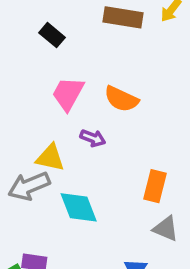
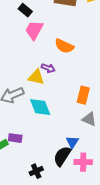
pink trapezoid: (68, 94) -> (34, 30), moved
yellow triangle: (50, 158) -> (36, 77), moved

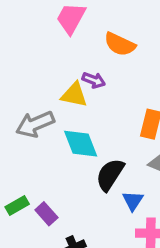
purple rectangle: (15, 138) -> (46, 214), moved, turned 40
black semicircle: (62, 156) -> (110, 175), moved

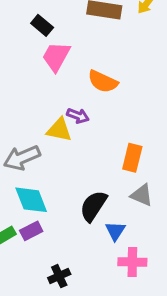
cyan diamond: (81, 144) -> (31, 200), moved
purple rectangle: (46, 214) -> (31, 231), moved, turned -75

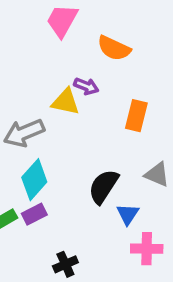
orange rectangle: (132, 158) -> (136, 116), moved
cyan diamond: (31, 200) -> (34, 180), turned 63

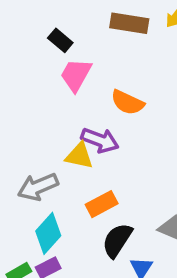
purple arrow: (86, 86) -> (100, 140), size x1.5
orange rectangle: (136, 116) -> (102, 204), moved, turned 48

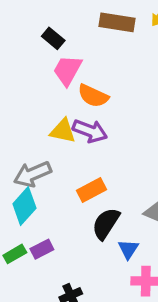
orange semicircle: (127, 102) -> (93, 96), moved
yellow triangle: (79, 156) -> (63, 131), moved
cyan diamond: (48, 233) -> (24, 206), moved

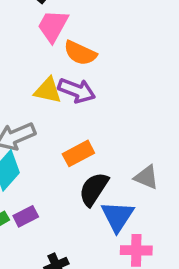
blue triangle: (128, 249) -> (118, 216), size x1.5

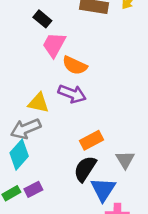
yellow triangle: (48, 90) -> (39, 103), moved
orange rectangle: (78, 153) -> (91, 140), moved
gray triangle: (146, 177) -> (125, 160), turned 36

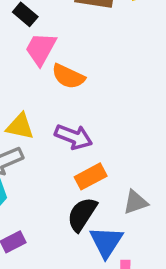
purple arrow: (72, 94) -> (73, 137), moved
gray triangle: (125, 160) -> (135, 202), turned 42

